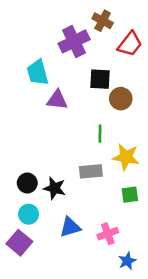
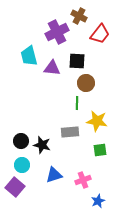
brown circle: (121, 99) -> (86, 83), moved
purple triangle: (57, 100) -> (52, 68), moved

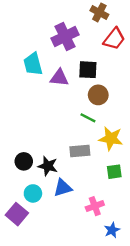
brown cross: (79, 16) -> (99, 12), moved
green line: (77, 103) -> (88, 118), turned -64
cyan circle: (22, 165) -> (33, 193), moved
blue triangle: (54, 175) -> (63, 188), moved

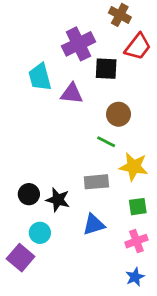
black square: (88, 70) -> (106, 69), moved
blue triangle: (63, 188) -> (94, 225), moved
pink cross: (95, 206) -> (136, 241), moved

